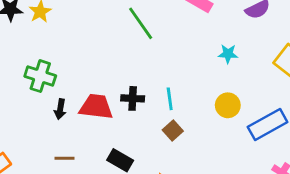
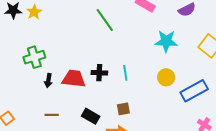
cyan star: (228, 54) -> (166, 41), size x1.6
green cross: (40, 76) -> (34, 57), turned -35
brown square: (173, 130) -> (123, 109), moved, turned 32

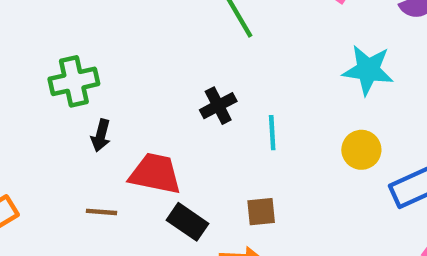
black cross: (99, 73) -> (218, 106), moved, turned -35
red trapezoid: (74, 79) -> (155, 174), moved

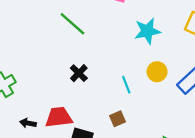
cyan line: (272, 133) -> (126, 85), moved
black arrow: (101, 135) -> (28, 123), moved, turned 105

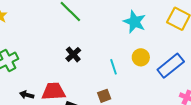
cyan star: (147, 31) -> (135, 22), turned 30

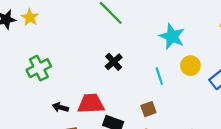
cyan star: (135, 22) -> (172, 36), moved

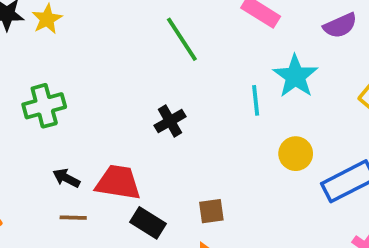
cyan star: (172, 36) -> (295, 76), moved
cyan line: (159, 76) -> (256, 100), moved

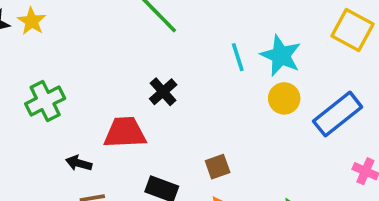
cyan star: (295, 76) -> (281, 56), moved
red trapezoid: (118, 182) -> (125, 133), moved

